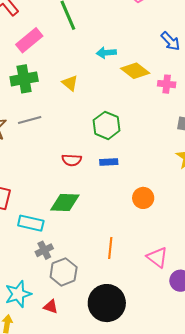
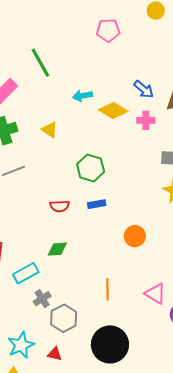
blue arrow: (170, 41) -> (144, 89), moved
green diamond: (65, 202) -> (57, 249), size x0.7
cyan rectangle: (31, 223) -> (26, 273), turned -35

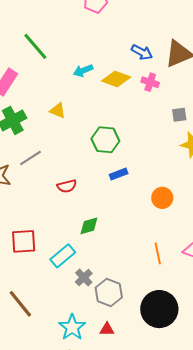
pink cross: (146, 120) -> (150, 82), turned 30
red semicircle: (60, 206) -> (67, 186), moved
orange line: (107, 289) -> (158, 253), moved

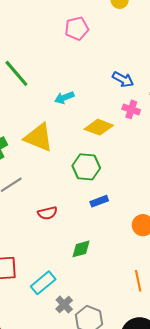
yellow diamond: (116, 79) -> (99, 127), moved
yellow triangle: (58, 111) -> (39, 137), size x1.8
green diamond: (89, 226) -> (81, 249), moved

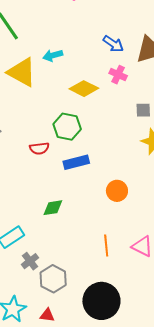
yellow triangle: (39, 137) -> (22, 72), moved
blue rectangle: (99, 201) -> (76, 162), size x1.4
red semicircle: (47, 213) -> (39, 148), moved

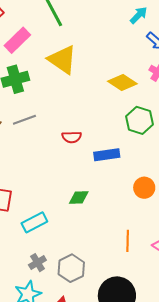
cyan arrow: (53, 55) -> (139, 15), moved, turned 144
green hexagon: (67, 127) -> (140, 120), moved
gray cross: (30, 261) -> (37, 263), moved

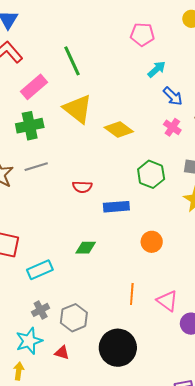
yellow diamond: (122, 82) -> (119, 129), moved

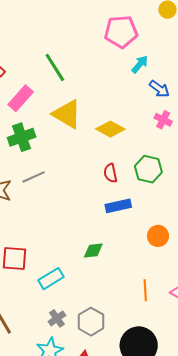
pink pentagon: (142, 34) -> (121, 32), size x1.4
red semicircle: (82, 187) -> (110, 173), moved, turned 84

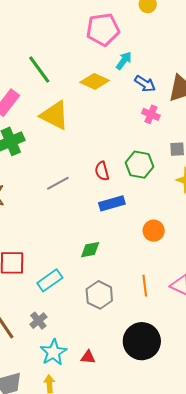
yellow diamond: (110, 129) -> (95, 81), moved
gray line: (34, 177) -> (58, 183), moved
gray cross: (57, 318) -> (38, 321), moved
gray hexagon: (91, 322) -> (99, 295), moved

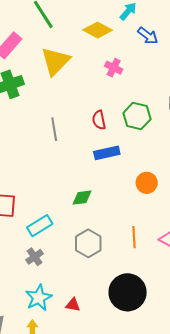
pink cross: (151, 114) -> (114, 68), moved
yellow triangle: (55, 115) -> (55, 61), turned 44
gray line: (58, 183) -> (54, 129), turned -75
gray cross: (38, 321) -> (35, 257), moved

